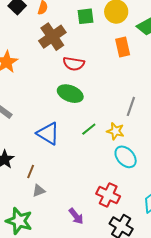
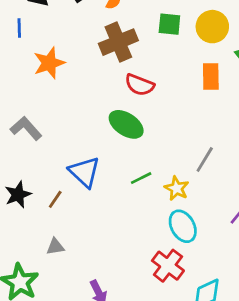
brown line: (31, 172) -> (55, 199), moved
red cross: (108, 195) -> (168, 266), moved

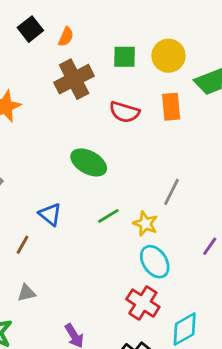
red semicircle: (140, 85) -> (124, 112), moved
blue triangle: (85, 172) -> (50, 214), size x0.7

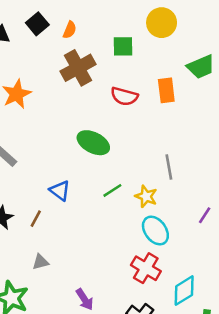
yellow circle: (168, 56) -> (162, 23), moved
gray line: (172, 192) -> (169, 167), turned -35

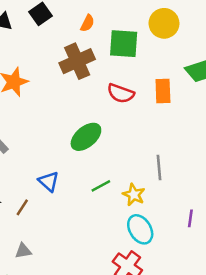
orange semicircle: (70, 30) -> (87, 23), moved
green square: (123, 46) -> (124, 44), size x1.4
green ellipse: (93, 143) -> (86, 137), turned -72
purple line: (205, 215) -> (190, 218), turned -30

